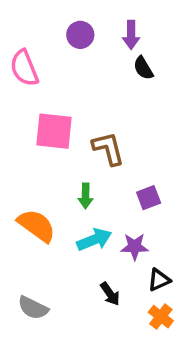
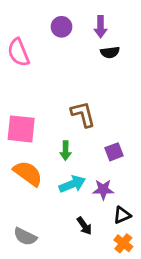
black semicircle: (143, 68) -> (110, 52), turned -66
pink square: (54, 131) -> (21, 129), moved

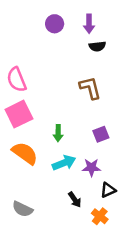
pink semicircle: (18, 52) -> (17, 80), moved
brown L-shape: (83, 114) -> (90, 88), moved
pink square: (21, 129) -> (19, 114), turned -32
orange cross: (123, 243) -> (100, 216), moved

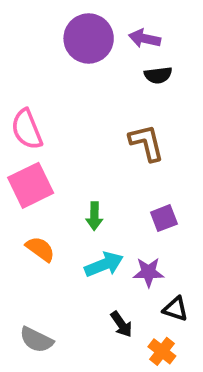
purple circle: (55, 24) -> (89, 38), size x1.6
purple arrow: (89, 24) -> (145, 38), turned 102
orange semicircle: (25, 153) -> (40, 249), size x0.7
black triangle: (108, 190) -> (175, 309), turned 42

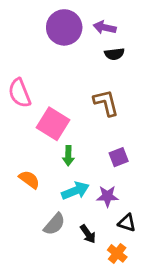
pink square: (31, 185) -> (53, 124), moved, turned -32
gray semicircle: (36, 340) -> (54, 224), moved, turned -75

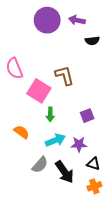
black semicircle: (114, 54) -> (92, 41), moved
brown L-shape: (106, 103) -> (65, 76), moved
black arrow: (88, 234) -> (65, 172), size x1.6
orange cross: (117, 253) -> (94, 186), moved, turned 32

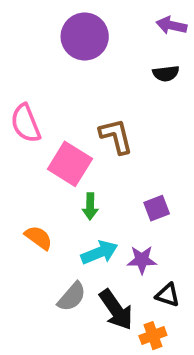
purple arrow: (77, 20) -> (171, 25), moved
orange cross: (94, 186) -> (153, 336), moved

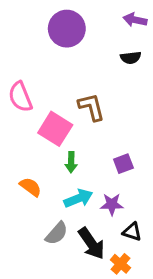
orange cross: (153, 336) -> (121, 264), turned -30

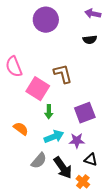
purple square: (123, 164) -> (85, 113), size x1.5

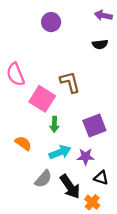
purple circle: (46, 20) -> (51, 22), size x0.7

